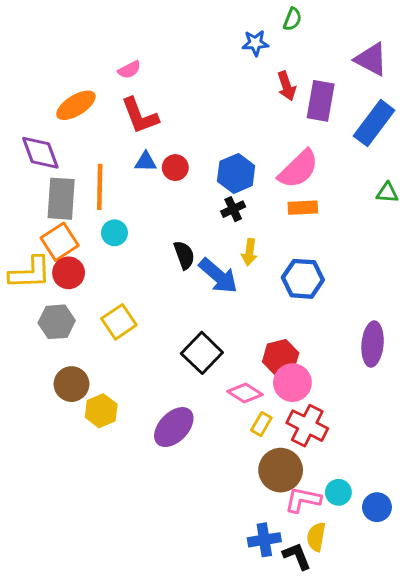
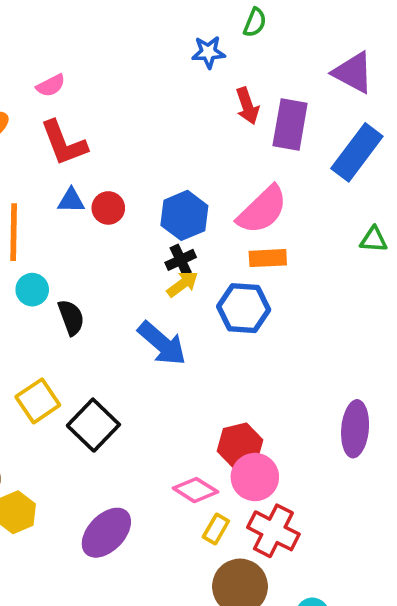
yellow arrow: (249, 252) -> (182, 284), moved, turned -135
black semicircle: (184, 255) -> (71, 317), moved
blue hexagon: (303, 279) -> (244, 308), moved
black square: (202, 353) -> (93, 425), moved

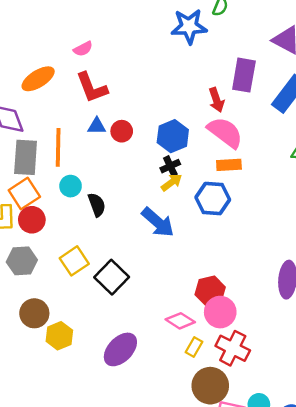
blue star: (208, 52) -> (189, 26), size x1.6
red arrow: (247, 106) -> (216, 100), moved
pink semicircle: (262, 210) -> (225, 132), turned -99

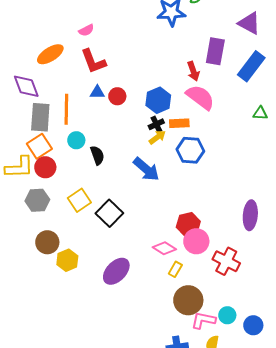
orange rectangle: (229, 165) -> (179, 123), moved
red cross: (233, 348) -> (226, 261), moved

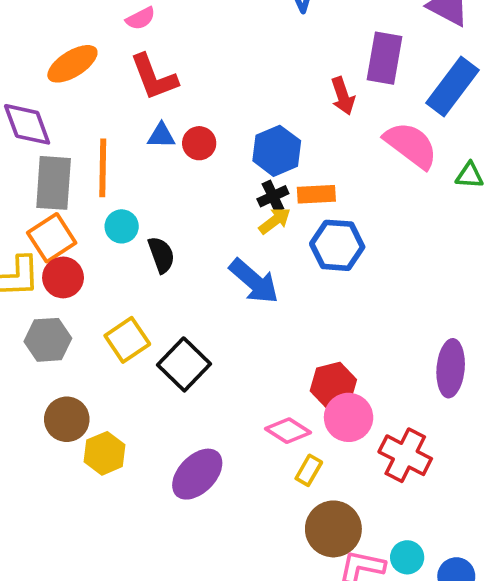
pink semicircle: (200, 97) -> (411, 145), moved

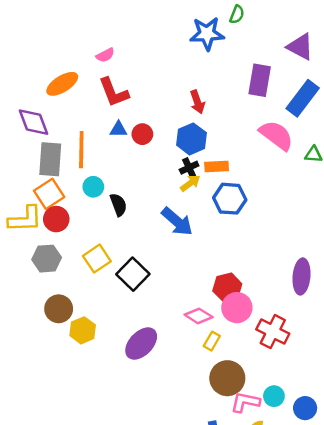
red arrow: (343, 96) -> (197, 102), moved

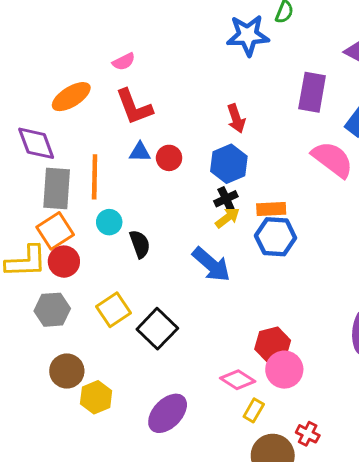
orange rectangle: (217, 166) -> (271, 209), moved
red cross: (273, 332) -> (308, 434), moved, size x0.6

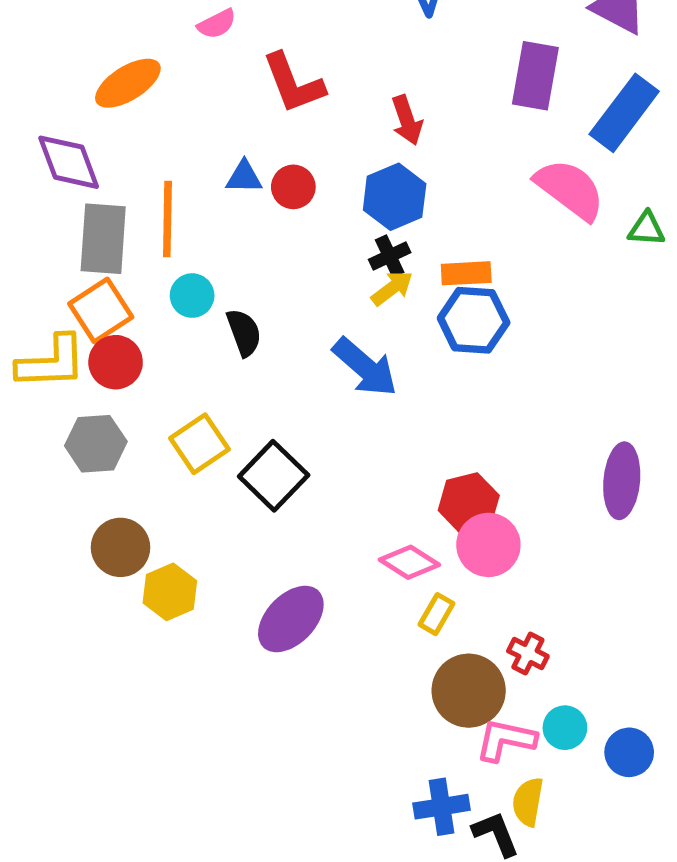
red L-shape: (134, 107) -> (293, 83), moved

